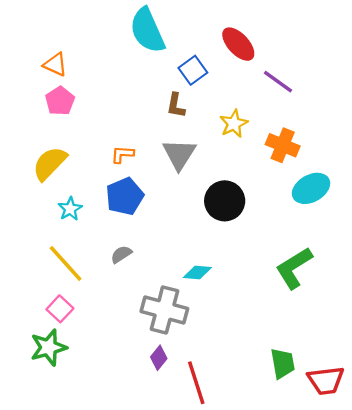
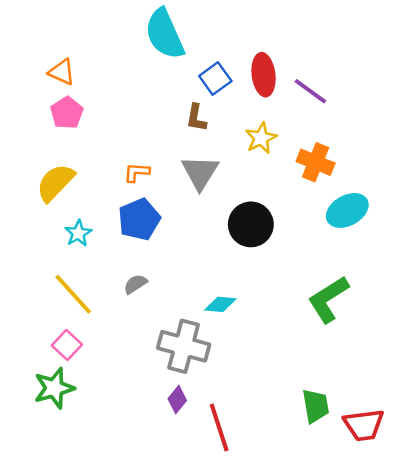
red ellipse: (238, 44) -> (264, 75), moved, turned 36

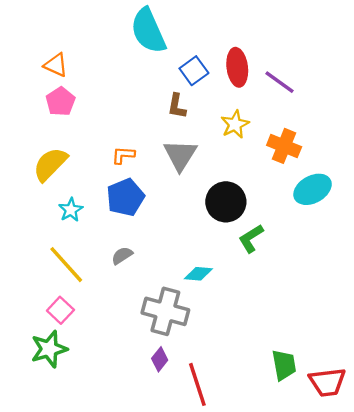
green L-shape: (328, 299) -> (251, 238), moved, size x0.7

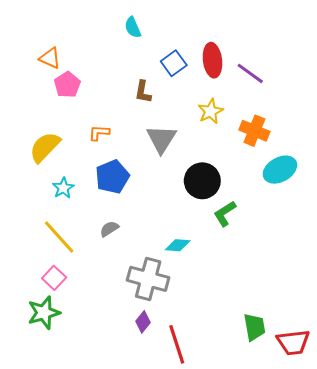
cyan semicircle: (148, 31) -> (133, 27), size x0.5
pink pentagon: (60, 102) -> (67, 85), moved
brown L-shape: (177, 106) -> (143, 92), moved
orange L-shape: (123, 155) -> (99, 133), moved

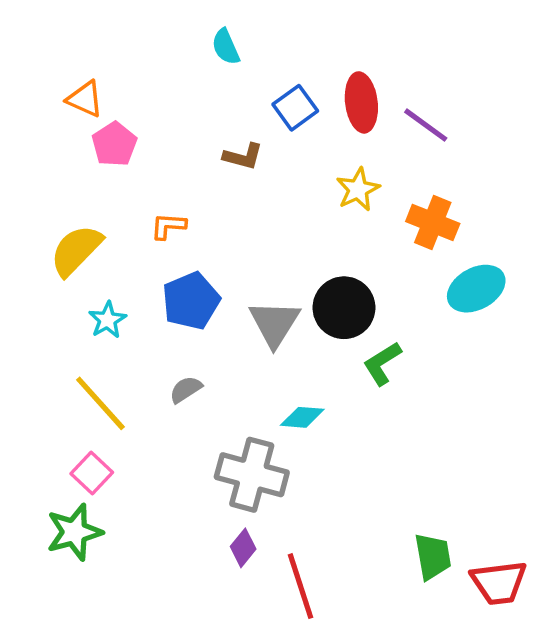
brown L-shape: (143, 92) -> (243, 156), turned -85
gray triangle: (161, 139) -> (274, 323), moved

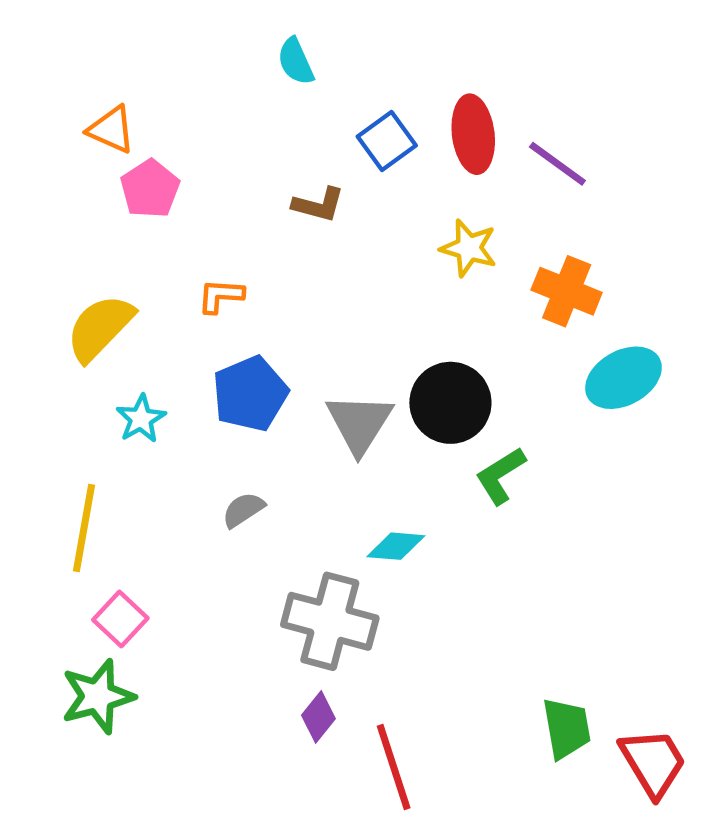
yellow star: (358, 189) -> (469, 248), turned -30
yellow line: (100, 403) -> (84, 528), moved, turned 52
red trapezoid: (499, 583) -> (653, 762), turned -114

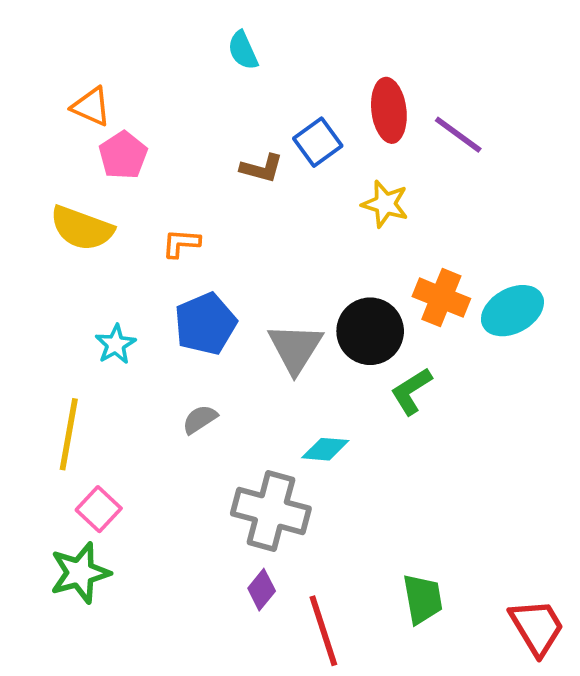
blue square: (387, 141) -> (318, 142), moved
orange cross: (567, 291) -> (441, 298), moved
yellow semicircle: (100, 328) -> (82, 228), moved, turned -114
green trapezoid: (567, 728) -> (423, 599), moved

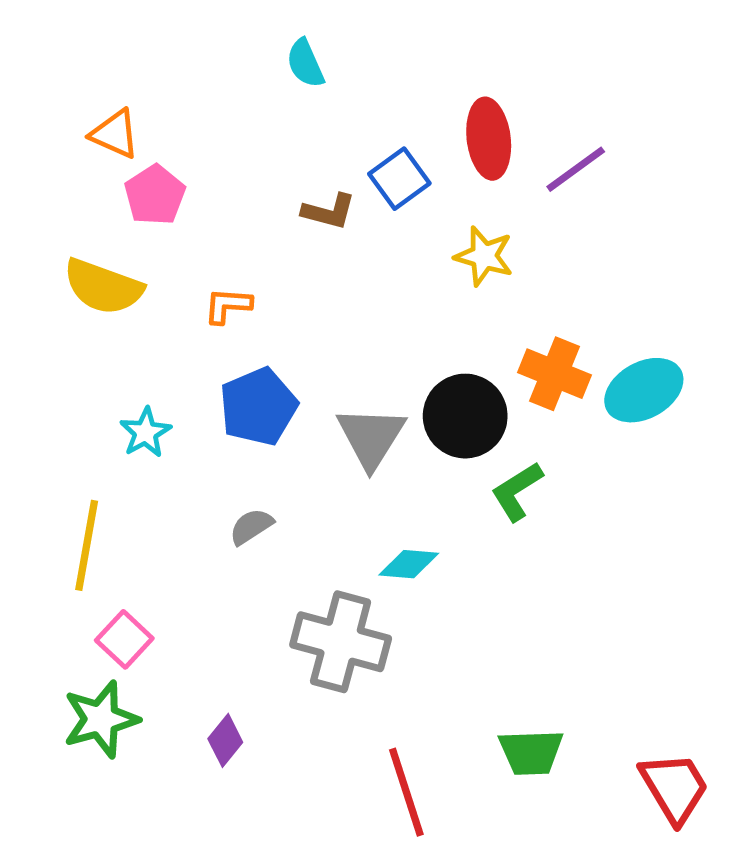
purple line: (458, 135) -> (576, 169), turned -72
purple diamond: (262, 590) -> (225, 740), moved
green trapezoid: (423, 599) -> (531, 752), turned 98

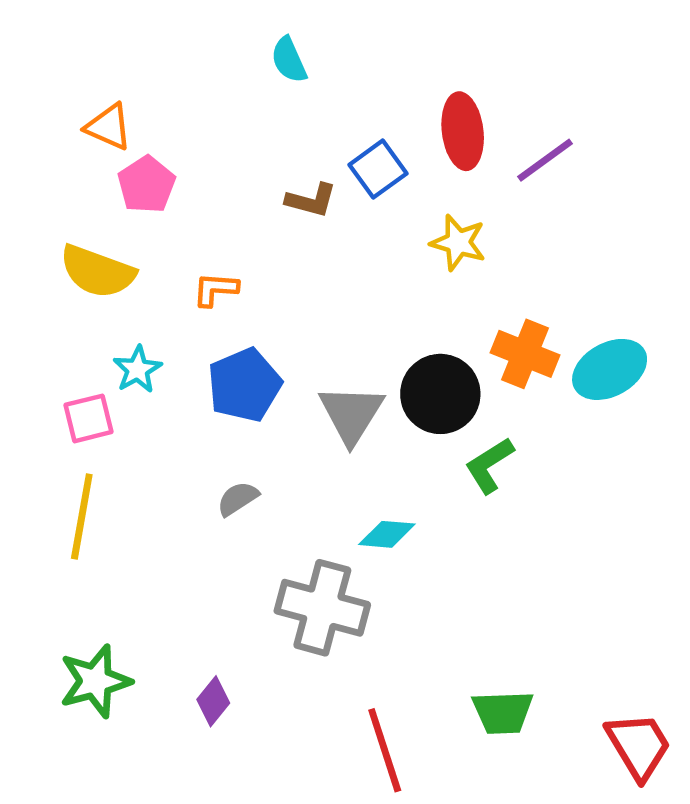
cyan star: (145, 432) -> (137, 369), moved
pink square: (124, 639) -> (89, 418), moved, turned 33

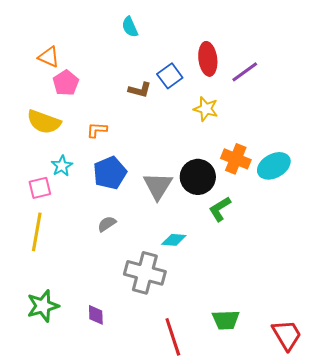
purple diamond: (213, 701) -> (96, 315), turned -40

